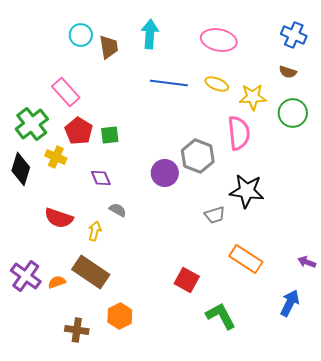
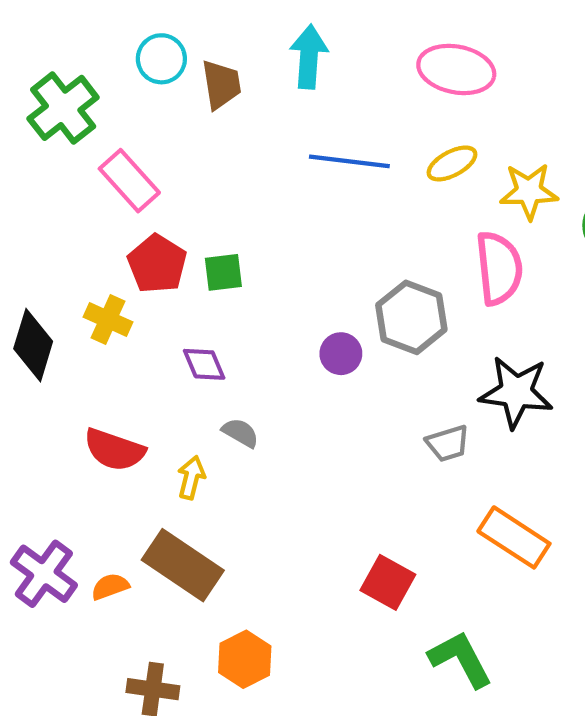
yellow ellipse: (217, 84) -> (452, 163), turned -50
green cross: (32, 124) -> (63, 108), moved
purple circle: (165, 173) -> (341, 354), size x0.7

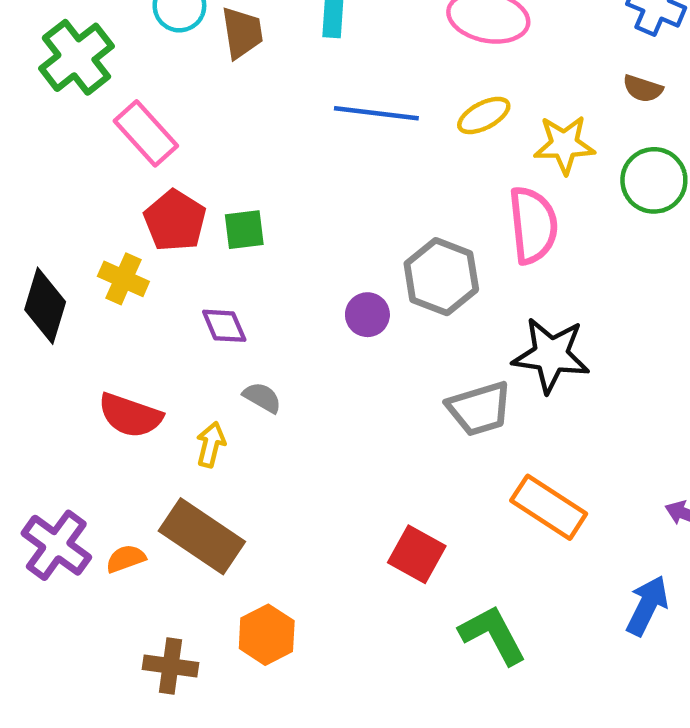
gray trapezoid: (448, 443) -> (479, 409), size x1.4

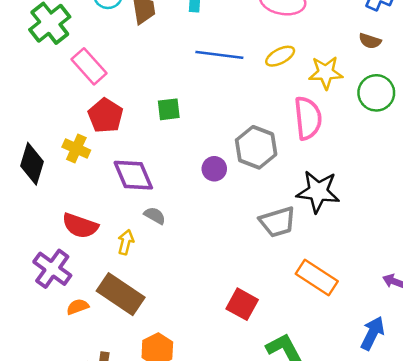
green square: (244, 230) -> (169, 109), moved
purple diamond: (224, 326) -> (133, 175), size x1.6
purple cross: (56, 545) -> (52, 269), moved

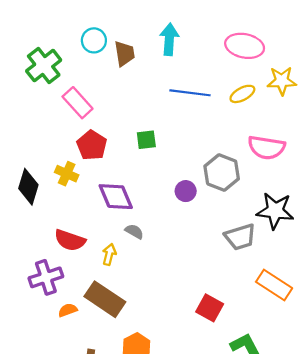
yellow star: (326, 73) -> (282, 81), moved
pink semicircle: (308, 118) -> (266, 147), turned 105
purple cross: (52, 269) -> (46, 277), turned 36

